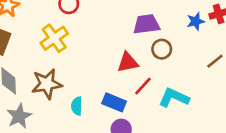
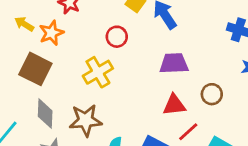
purple trapezoid: (146, 24) -> (174, 63), moved

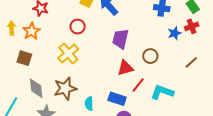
yellow arrow: (24, 24) -> (12, 28), turned 64
purple trapezoid: (174, 63) -> (120, 39), turned -65
brown square: (35, 69) -> (24, 58), size x0.7

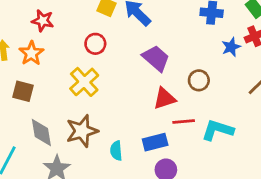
purple trapezoid: (120, 39) -> (156, 58), turned 120
red line: (138, 85) -> (184, 121), turned 49
blue rectangle: (117, 99) -> (155, 142), turned -30

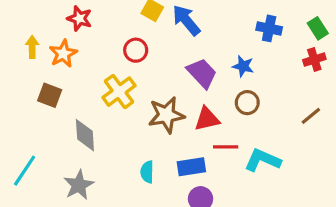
blue star: (231, 47) -> (243, 66), moved, turned 30
brown star: (82, 131) -> (166, 115), moved
gray diamond: (41, 133) -> (85, 135), moved

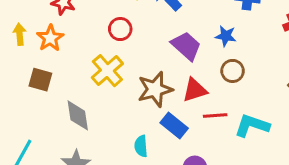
blue rectangle: (191, 167) -> (174, 126), moved, turned 52

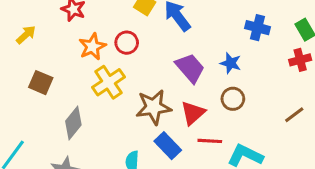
yellow arrow: (20, 34) -> (26, 35), turned 45
orange star: (50, 38) -> (92, 47), moved
red triangle: (195, 90) -> (193, 113), turned -32
gray diamond: (78, 115) -> (73, 123), turned 40

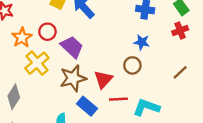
blue star: (231, 63) -> (142, 42), moved
purple trapezoid: (190, 68) -> (72, 47), moved

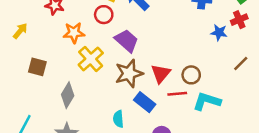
red circle: (47, 32) -> (104, 15), moved
orange star: (22, 37) -> (74, 33), turned 30
blue star: (142, 42) -> (219, 33), moved
brown circle: (132, 65) -> (191, 75), moved

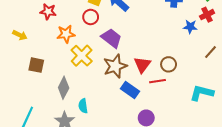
yellow arrow: (20, 31) -> (20, 35), turned 80
cyan L-shape: (207, 101) -> (202, 93), moved
cyan semicircle: (118, 119) -> (83, 106), moved

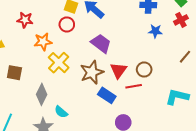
blue star: (190, 27) -> (155, 31), moved
purple trapezoid: (111, 38) -> (101, 43), moved
cyan semicircle: (83, 106) -> (61, 112), turned -40

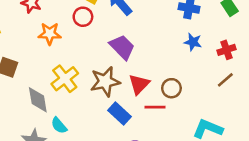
red cross: (181, 20) -> (227, 50), moved
yellow cross: (59, 63) -> (65, 79), moved
gray diamond: (42, 94) -> (38, 100), turned -45

